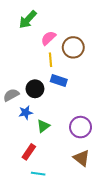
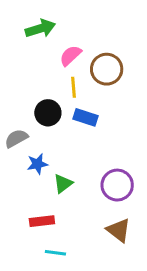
green arrow: (28, 19) -> (40, 29), turned -150
black circle: (35, 89) -> (48, 113), moved
red rectangle: (29, 152) -> (42, 221), turned 49

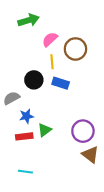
red rectangle: (42, 221) -> (24, 136), moved
brown triangle: (119, 230) -> (90, 155), moved
cyan line: (55, 253) -> (25, 172), moved

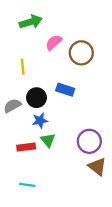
yellow line: (52, 62) -> (23, 67), moved
black circle: (34, 80) -> (36, 98), moved
blue star: (26, 116) -> (40, 121), moved
green triangle: (45, 130) -> (48, 140), turned -32

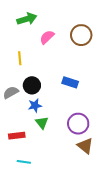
brown circle: (81, 53) -> (81, 35), moved
blue rectangle: (65, 90) -> (70, 82), moved
red rectangle: (26, 147) -> (17, 136), moved

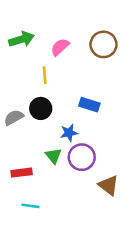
green arrow: (27, 19) -> (22, 39), moved
yellow line: (20, 58) -> (45, 75), moved
blue star: (35, 106) -> (69, 133), moved
purple circle: (78, 124) -> (82, 157), moved

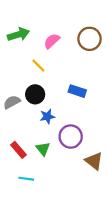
yellow line: (45, 75) -> (38, 65), turned -40
blue star: (69, 133) -> (47, 117), moved
green triangle: (54, 156) -> (43, 149), moved
red rectangle: (22, 173) -> (18, 150), turned 56

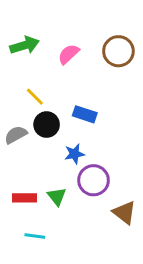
yellow line: (38, 65) -> (35, 97), moved
blue rectangle: (77, 91) -> (85, 114), moved
blue star: (47, 117) -> (74, 154), moved
red rectangle: (18, 150) -> (25, 198), turned -49

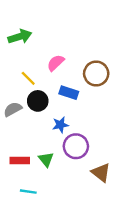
brown circle: (118, 51) -> (96, 74), moved
pink semicircle: (69, 54) -> (56, 63), moved

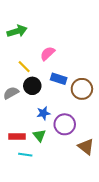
brown circle: (96, 74) -> (82, 89), moved
blue star: (60, 125) -> (43, 113), moved
cyan line: (28, 192) -> (25, 155), moved

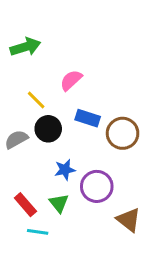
red rectangle: (17, 136) -> (25, 205), turned 49

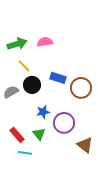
green arrow: (25, 47) -> (17, 44), moved
pink semicircle: (71, 80) -> (45, 42), moved, turned 35

